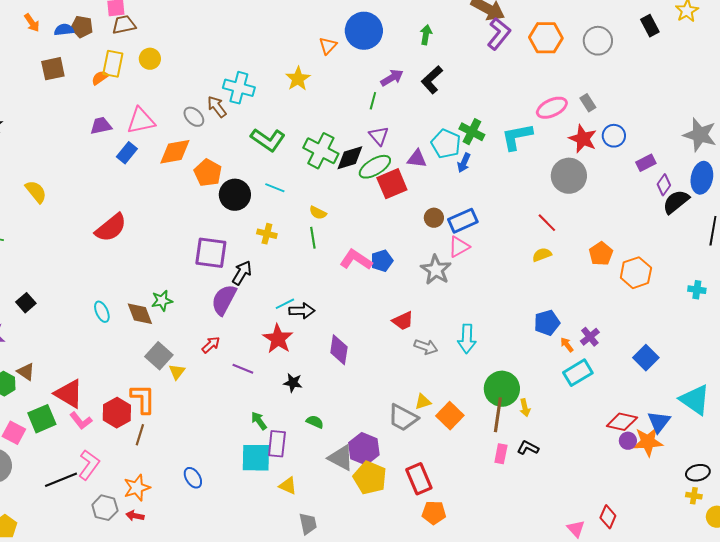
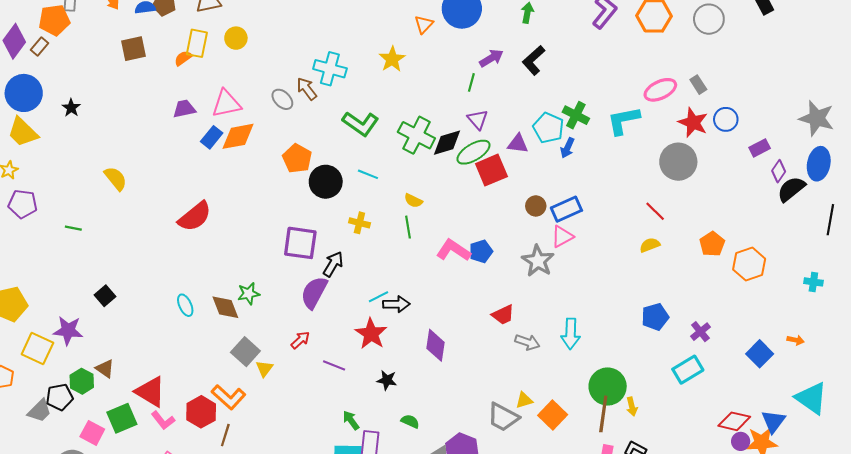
orange diamond: (175, 152) -> (238, 136), moved
orange arrow: (567, 345) -> (795, 340), moved, turned 140
orange L-shape: (143, 399) -> (229, 397), turned 132

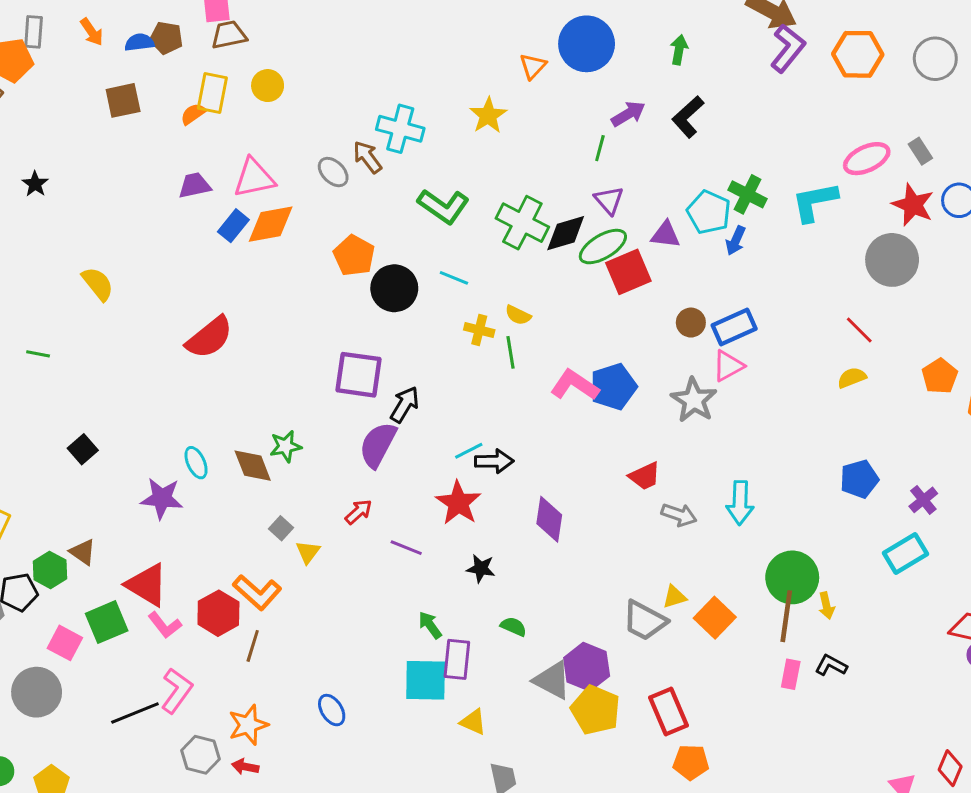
yellow cross: (359, 223) -> (479, 330), moved
blue pentagon: (481, 251) -> (613, 387), size x1.4
purple star: (68, 331) -> (162, 498), moved
gray square: (245, 352) -> (281, 528), size x0.6

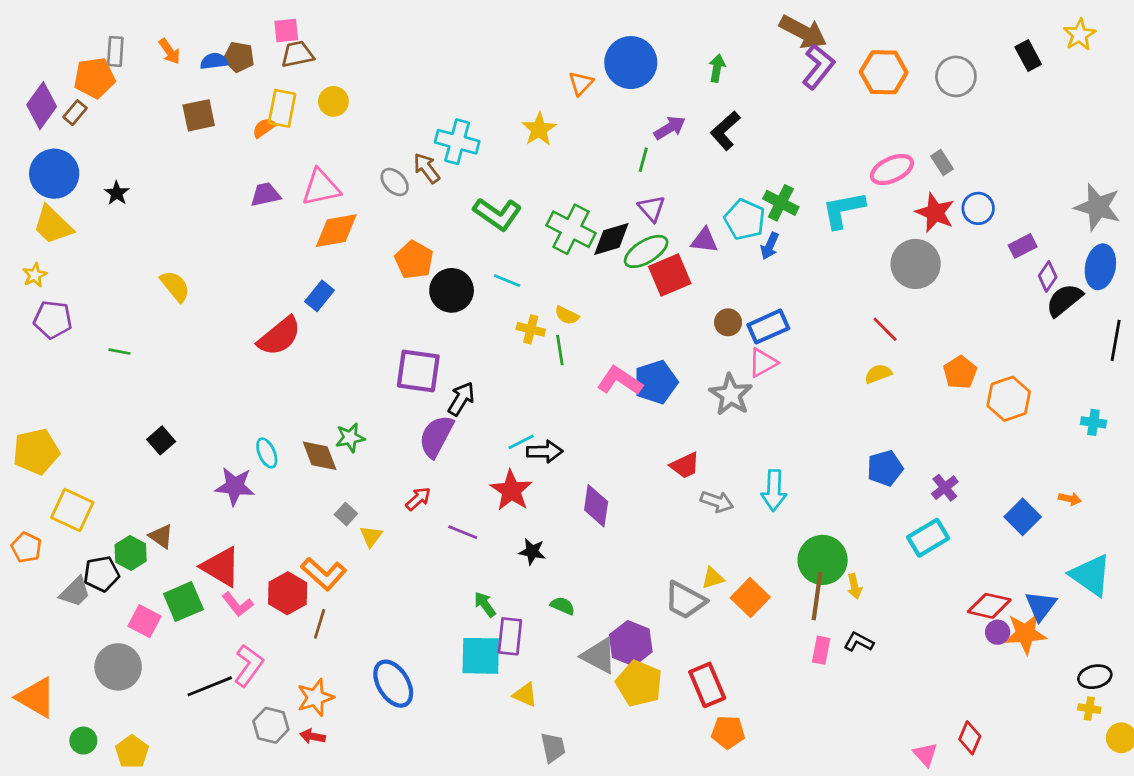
blue rectangle: (233, 226) -> (320, 296), moved
blue ellipse: (332, 710) -> (393, 684), size x1.6

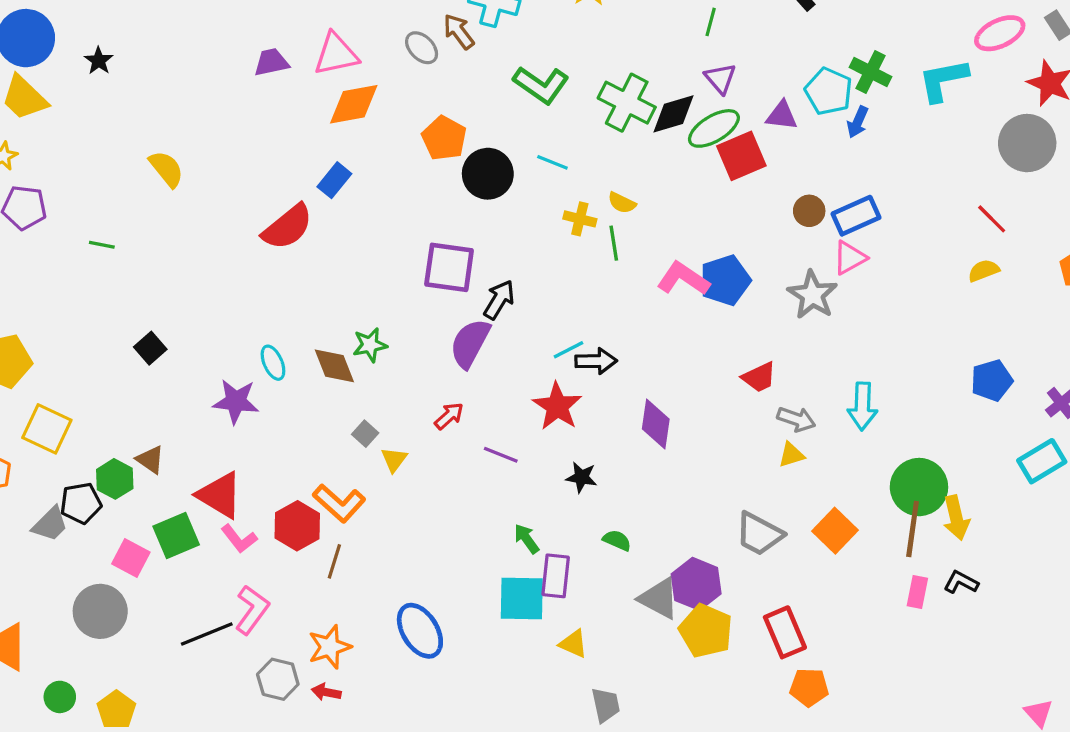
yellow triangle: (713, 578) -> (791, 455), moved
yellow arrow: (854, 586) -> (956, 518), size x1.5

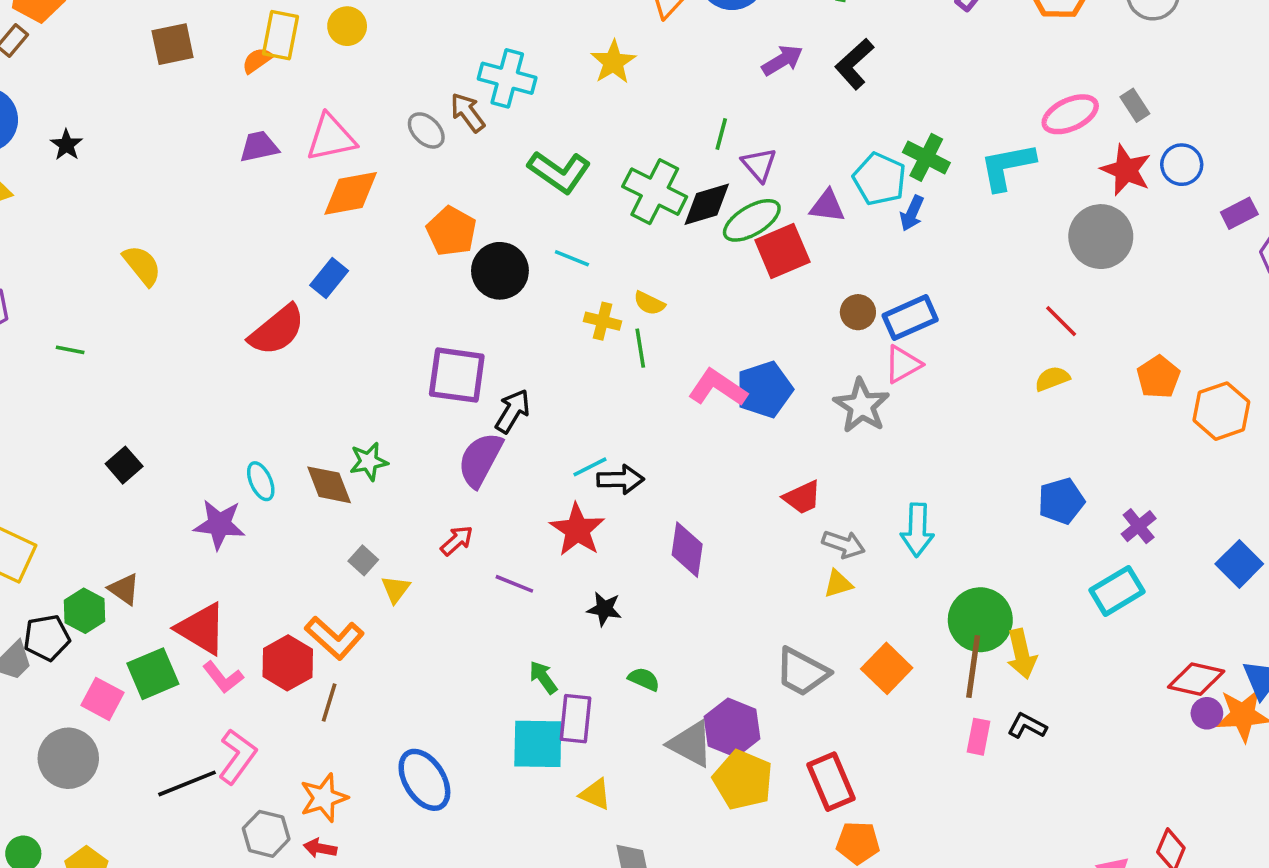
green line: (711, 22) -> (721, 134), moved

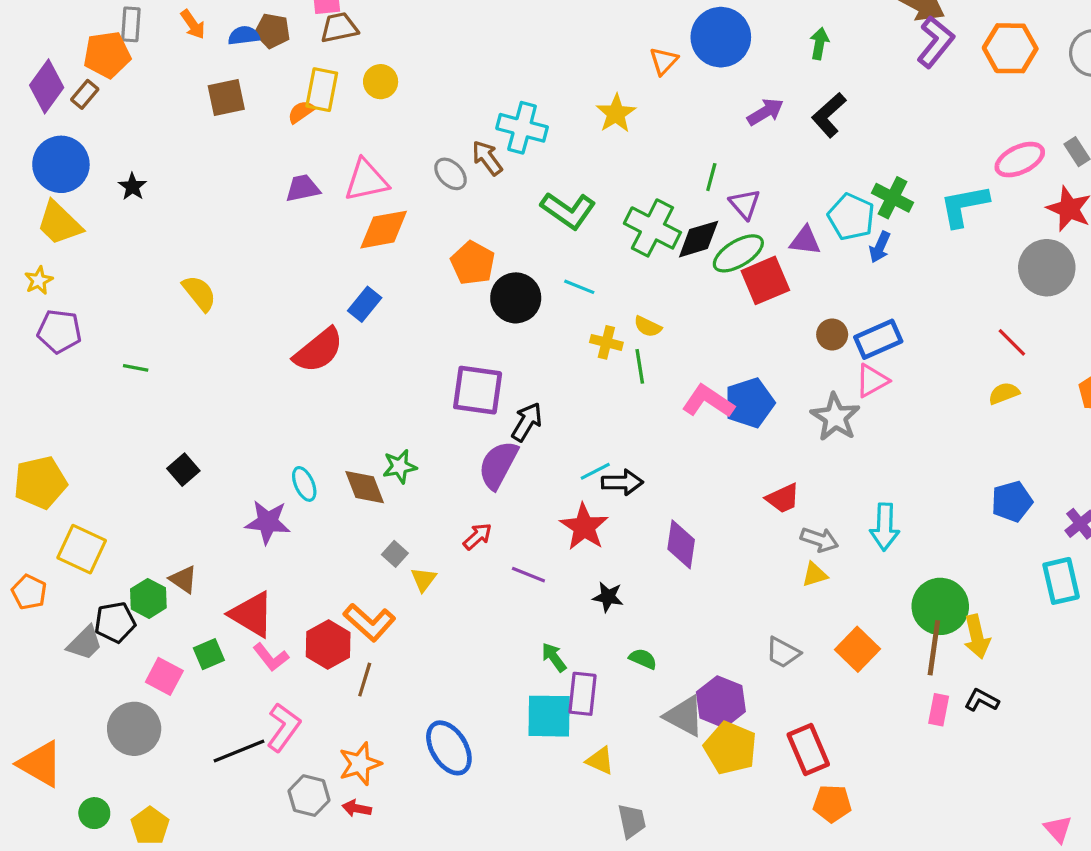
cyan rectangle: (1117, 591) -> (1061, 581), turned -72
gray trapezoid: (802, 672) -> (783, 653), size x0.7
green square: (153, 674) -> (209, 654), size x0.7

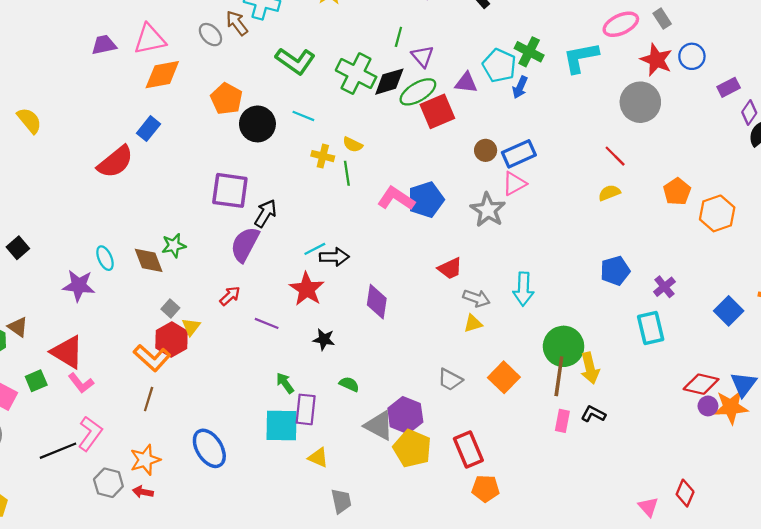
red hexagon: (328, 645) -> (171, 339), moved

